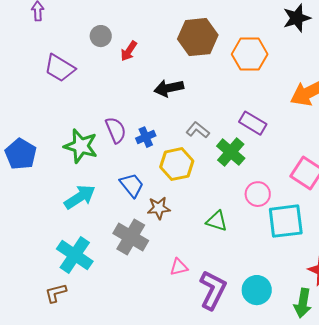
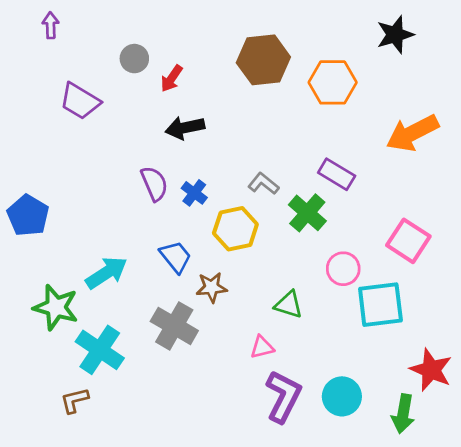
black arrow: (169, 88) -> (185, 128), moved
blue cross: (146, 137) -> (194, 193), turned -30
green star: (81, 146) -> (56, 307), moved
pink triangle: (179, 267) -> (262, 347), moved

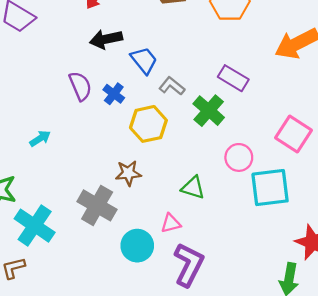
blue trapezoid: (176, 257) -> (144, 60), moved
cyan arrow: (106, 273) -> (40, 138), moved, size x0.6
cyan circle: (342, 396) -> (137, 246), moved

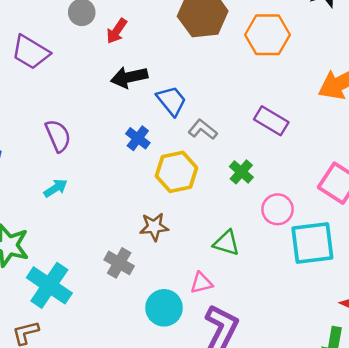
purple semicircle: (80, 86) -> (58, 136), moved
green cross: (209, 111) -> (241, 172), moved, size x0.7
gray cross: (97, 205) -> (119, 263), size x0.7

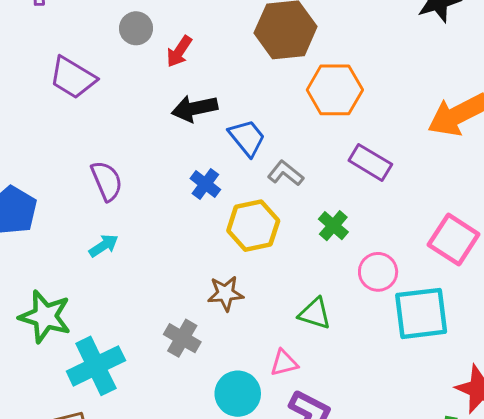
orange hexagon: (268, 35) -> (335, 90), moved
cyan cross: (49, 285) -> (96, 366), turned 30

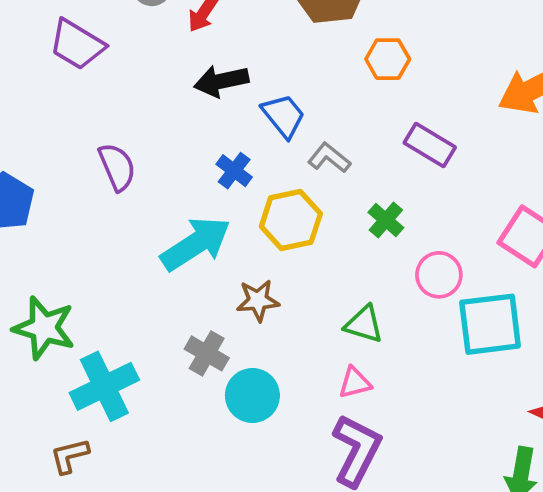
orange hexagon: (335, 90) -> (388, 59), size x0.7
cyan arrow: (104, 246) -> (196, 244), moved, size x2.0
pink triangle: (284, 363) -> (355, 383), moved
cyan circle: (238, 394) -> (252, 395), moved

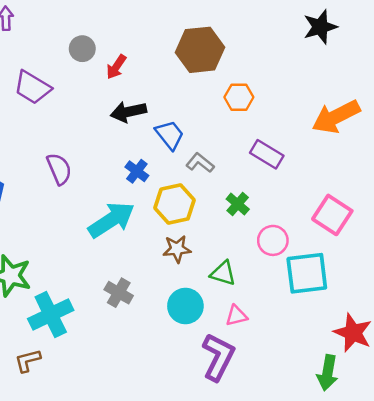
brown star: (258, 300) -> (177, 249), moved
pink triangle: (355, 383) -> (236, 316), moved
cyan circle: (252, 395) -> (185, 306), moved

